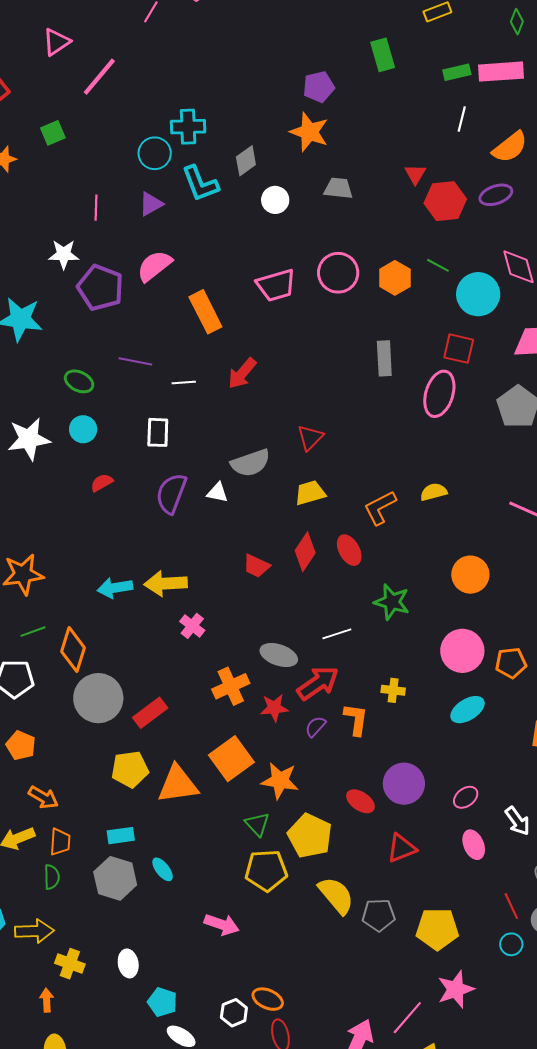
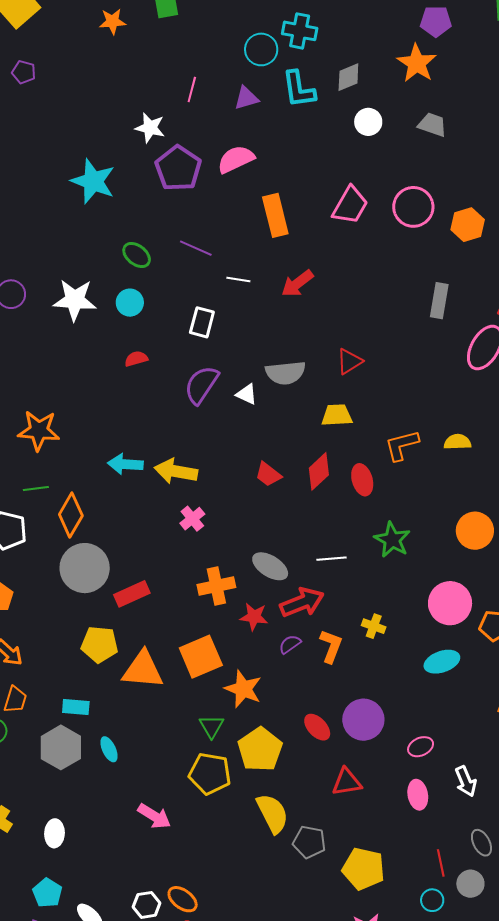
pink trapezoid: (276, 285) -> (350, 205), turned -57
cyan pentagon: (162, 1002) -> (47, 893), moved

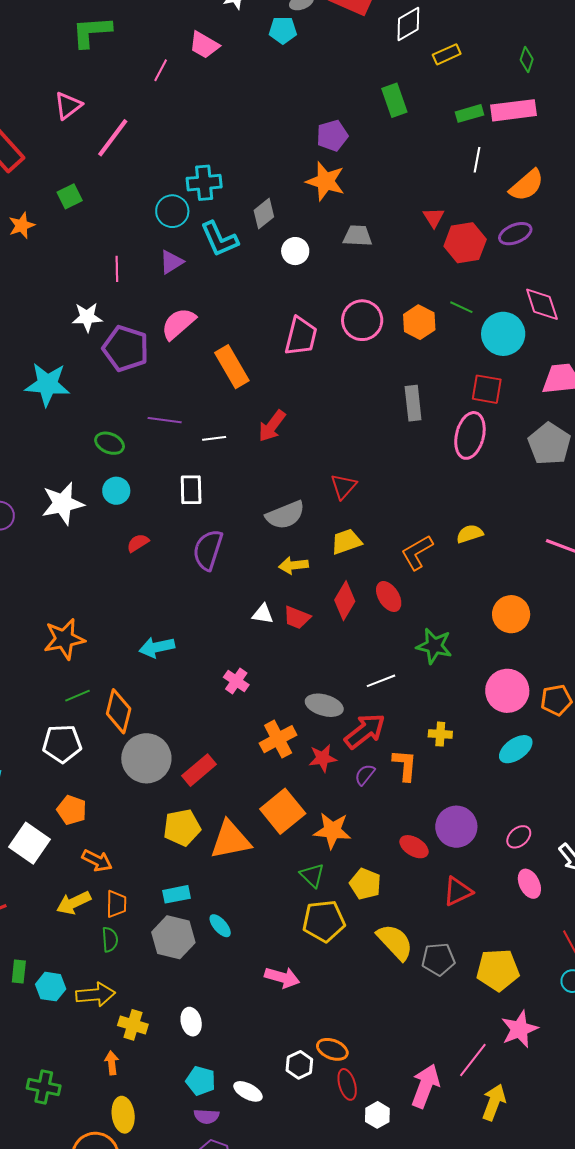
white triangle: (247, 394) -> (263, 614), moved
yellow arrow: (176, 471) -> (293, 565), moved, size x0.7
yellow pentagon: (260, 749) -> (365, 884), size x0.7

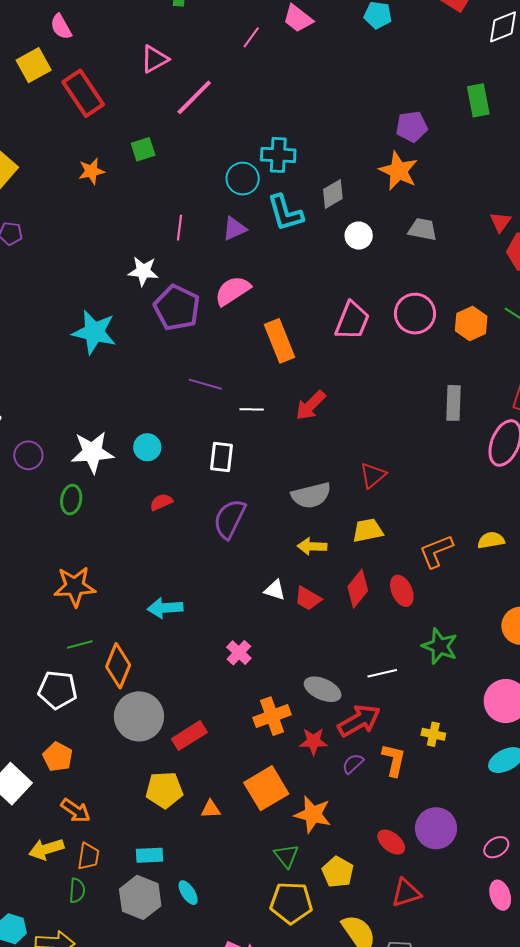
green ellipse: (110, 443) -> (71, 500), moved, turned 68
orange triangle: (231, 840) -> (211, 809), size x0.5
red triangle: (458, 891) -> (406, 893), moved

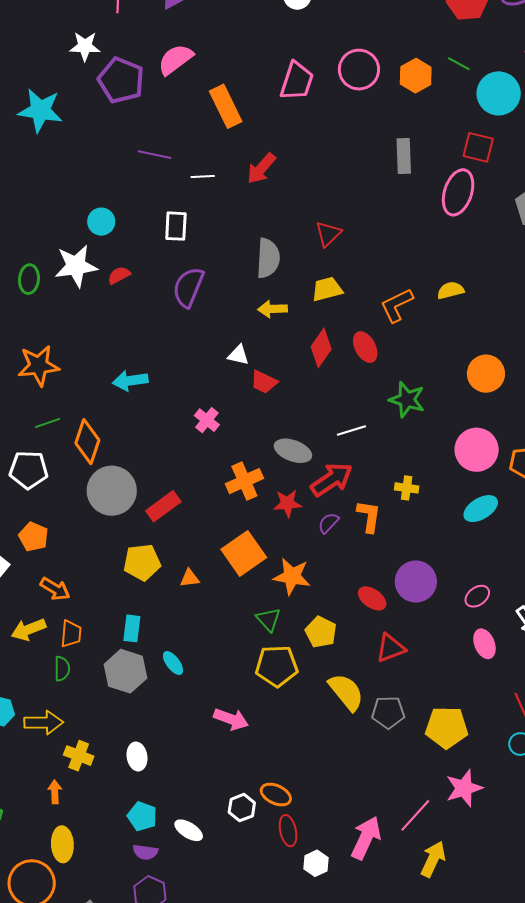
white star: (92, 452) -> (76, 266), moved
gray semicircle: (311, 495) -> (268, 258), turned -69
red trapezoid: (308, 598) -> (264, 382), moved
cyan rectangle: (149, 855) -> (132, 628), turned -76

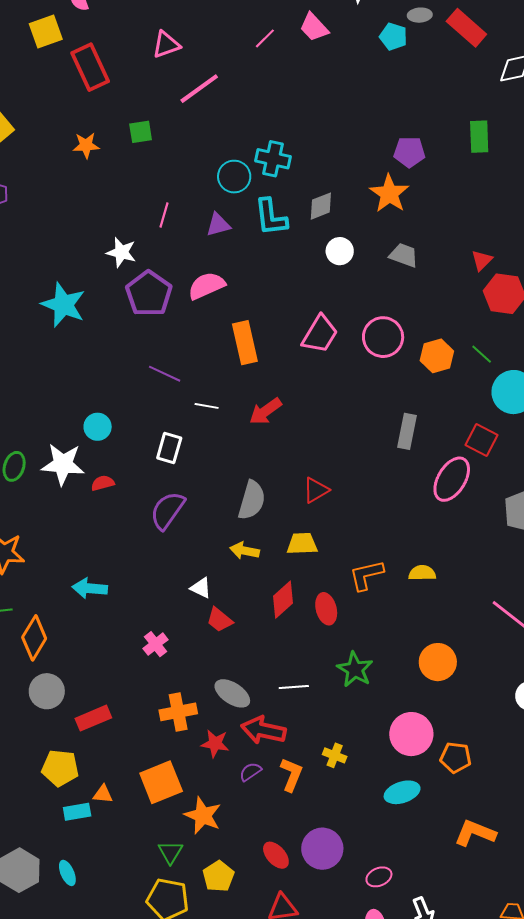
red arrow: (332, 479) -> (263, 730), turned -147
gray circle: (112, 491) -> (47, 691), size x0.7
cyan rectangle: (132, 628) -> (77, 812), moved, turned 60

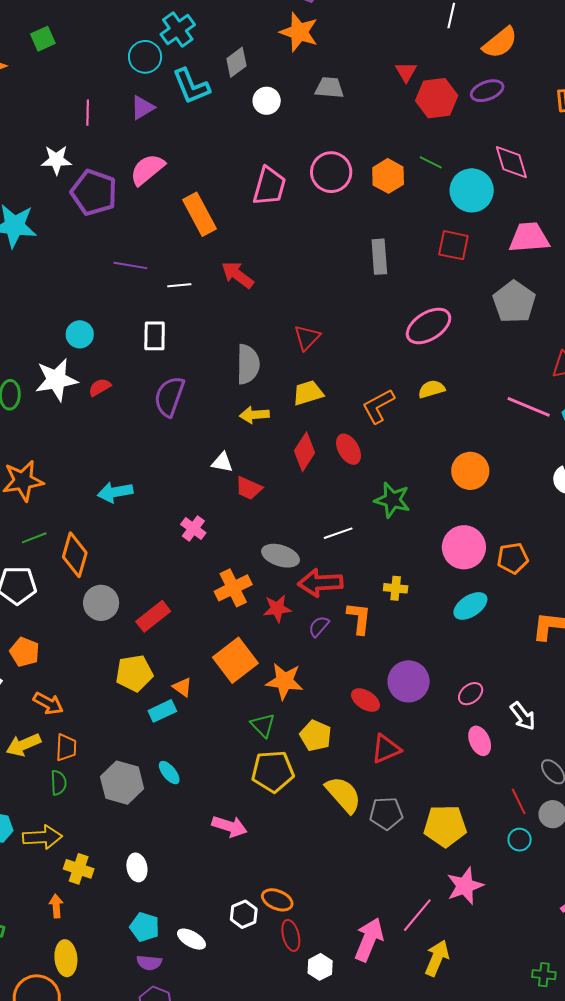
cyan cross: (273, 159) -> (178, 29), turned -32
red arrow: (265, 411) -> (237, 275), turned 88
pink ellipse: (452, 479) -> (429, 326), moved, turned 42
orange triangle: (103, 794) -> (182, 687), turned 45

